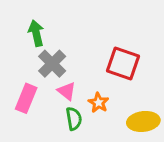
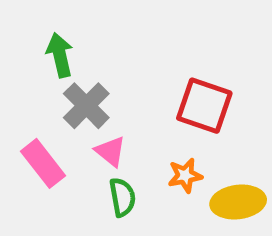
pink rectangle: (26, 98) -> (43, 163), turned -60
orange star: (98, 103) -> (185, 176), moved, turned 30

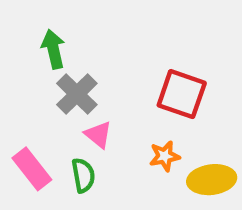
pink rectangle: (43, 163) -> (32, 169), moved
green semicircle: (122, 197) -> (83, 175), moved

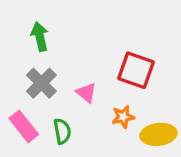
gray cross: (77, 94) -> (41, 83), moved
pink triangle: (98, 135) -> (86, 93), moved

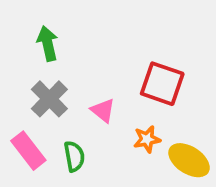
yellow ellipse: (158, 134) -> (189, 160), turned 40

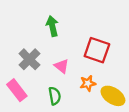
green arrow: (48, 44) -> (52, 26), moved
green semicircle: (74, 156) -> (55, 96), moved

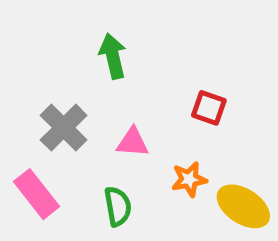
red square: (97, 50) -> (209, 108), size x0.6
pink triangle: (61, 66) -> (133, 142), turned -35

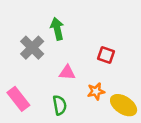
gray cross: (64, 128) -> (32, 48), moved

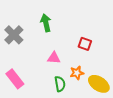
gray cross: (32, 48) -> (14, 35), moved
green semicircle: (60, 105) -> (60, 84), moved

